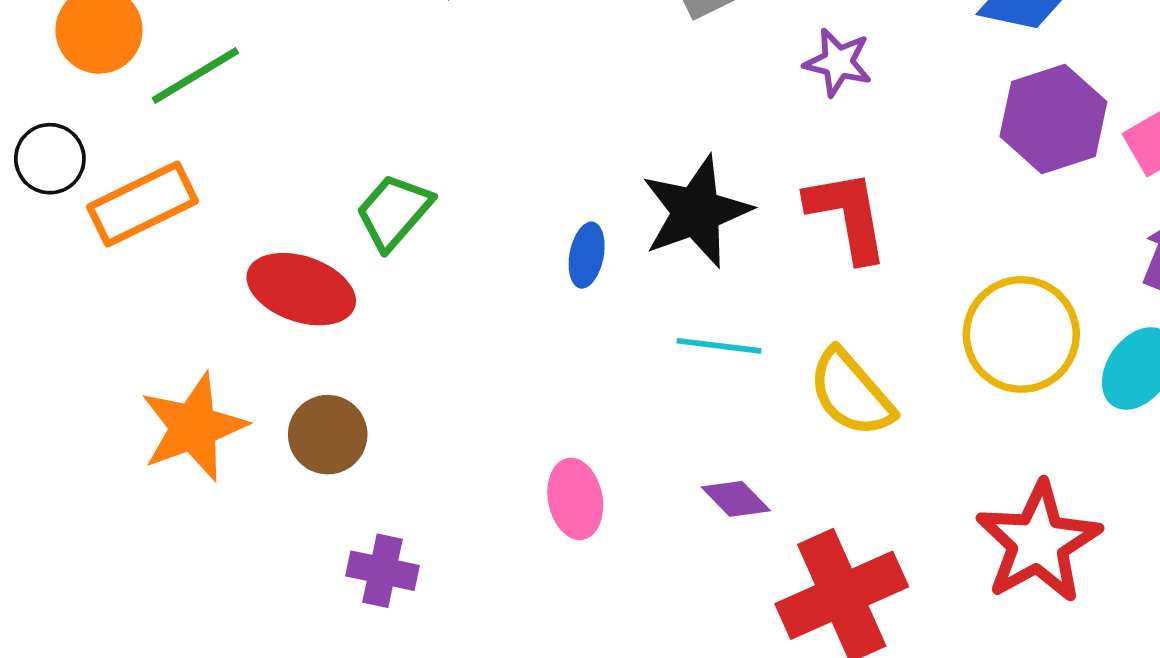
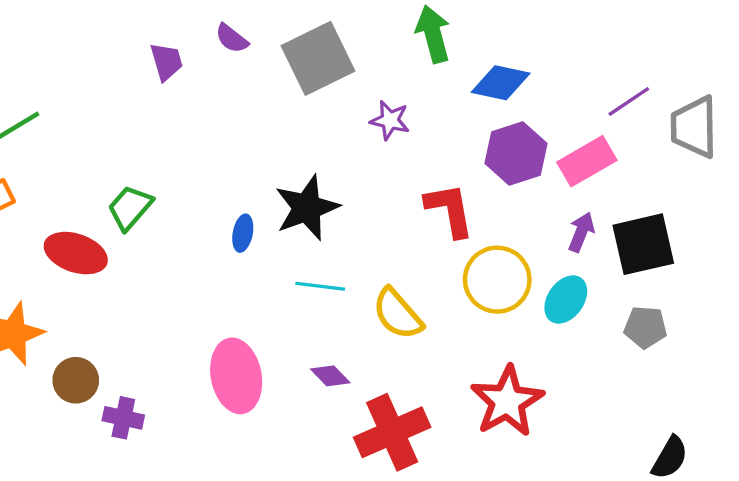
red L-shape: (847, 215) -> (450, 210), moved
brown circle: (328, 435) -> (76, 380), moved
pink ellipse: (575, 499) -> (236, 376), size x1.6

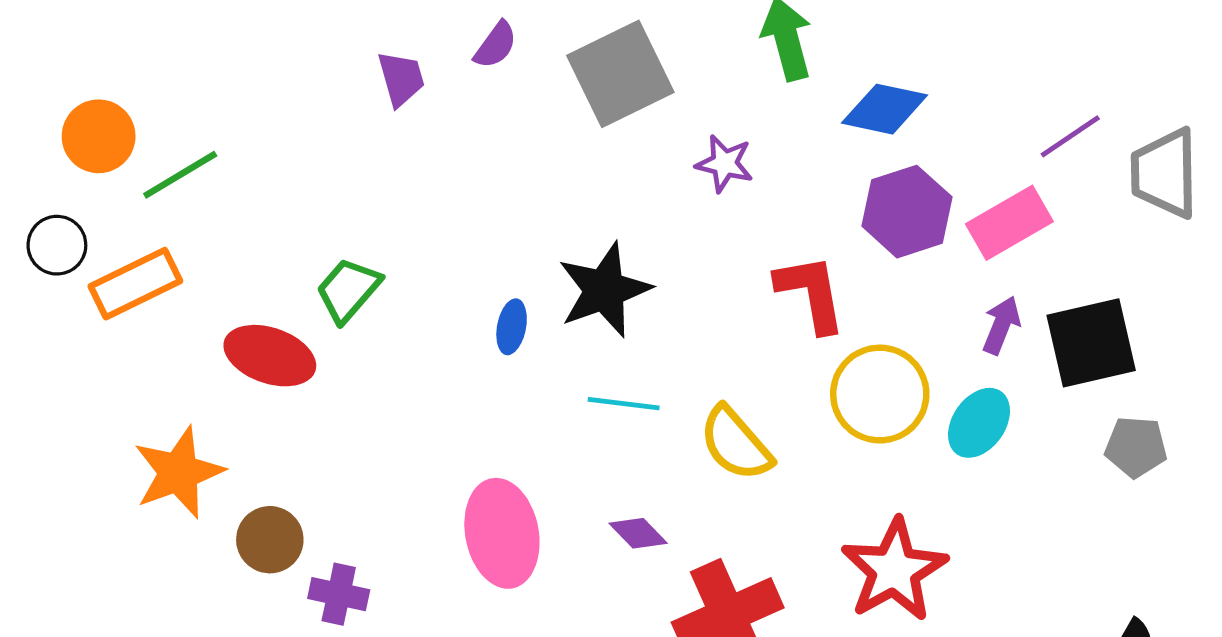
purple semicircle: (232, 38) -> (496, 45), turned -92
gray pentagon: (645, 327) -> (1136, 447), moved

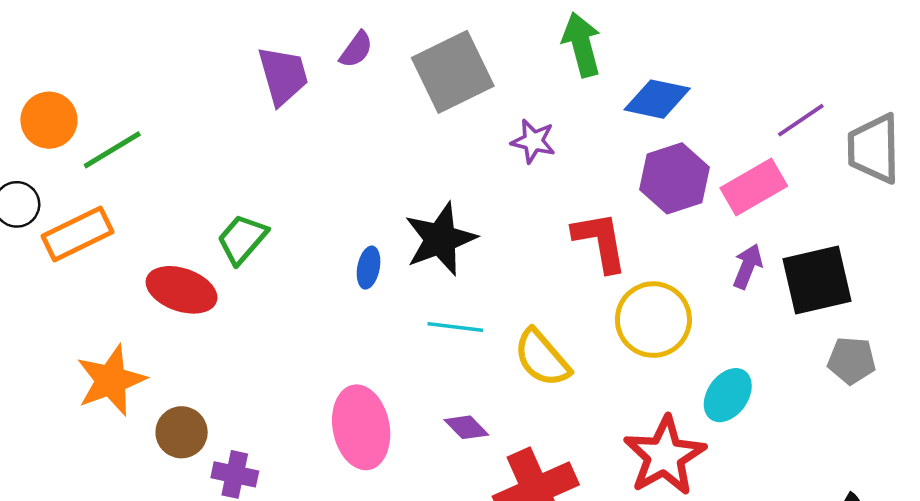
purple trapezoid: (401, 79) -> (283, 76), size x1.4
cyan ellipse: (979, 423) -> (728, 395), moved

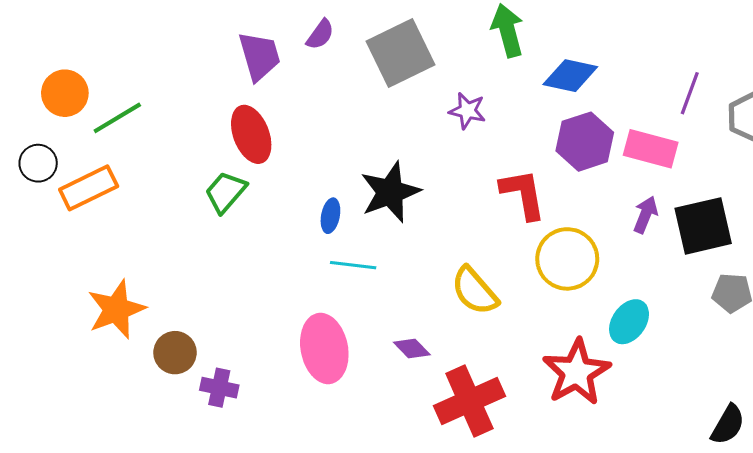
purple line: (801, 120) -> (690, 93), turned -36
pink rectangle: (754, 187) -> (651, 149), turned 45
red ellipse: (182, 290) -> (251, 134), moved, turned 50
cyan line: (455, 327) -> (353, 265), moved

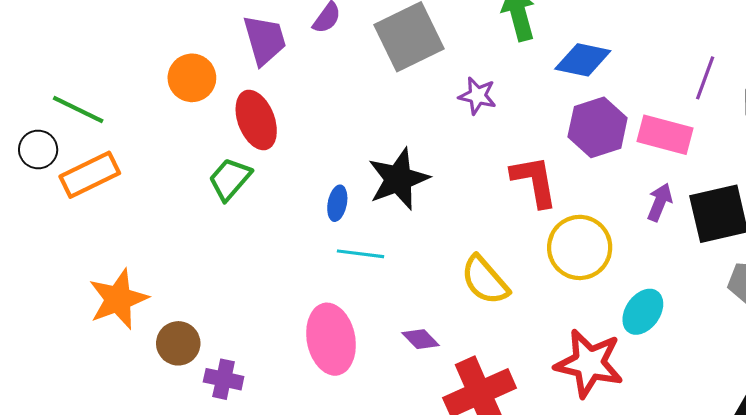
orange circle: (65, 93) -> (192, 78), moved
green line: (117, 118) -> (78, 109), moved, turned 57
red star: (577, 372) -> (589, 363), turned -30

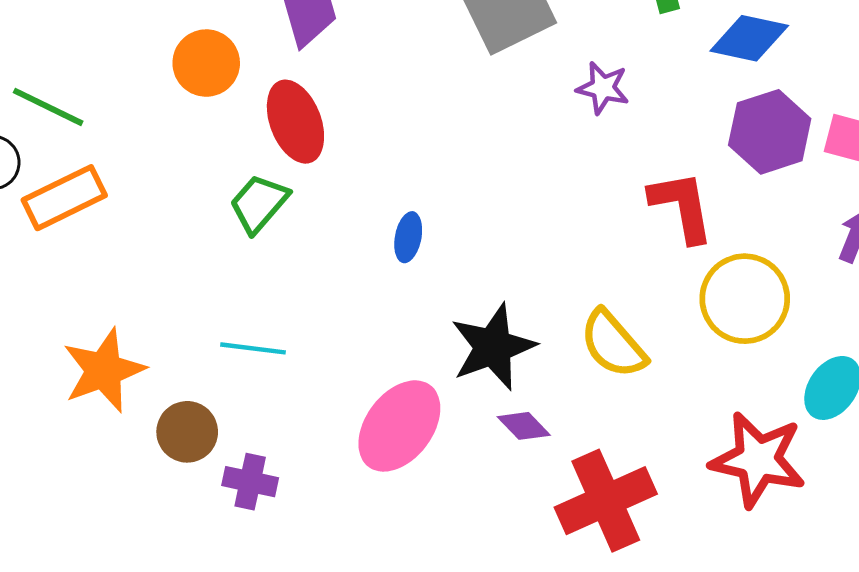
black star: (398, 179) -> (493, 347), moved
cyan line: (360, 254) -> (253, 348), moved
pink ellipse: (331, 339) -> (399, 426), turned 48

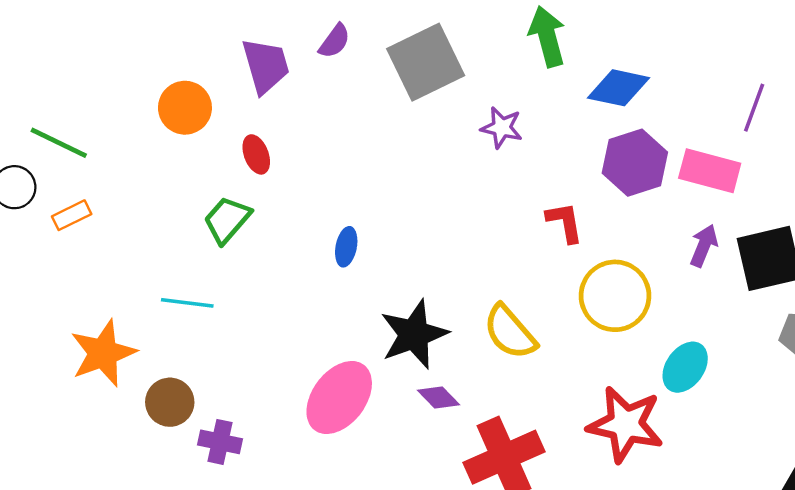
red ellipse: (295, 122) -> (256, 154), size x0.6
orange rectangle: (64, 198) -> (72, 215), size x0.6
red L-shape: (682, 206) -> (565, 222), size x0.7
cyan line: (253, 348) -> (187, 303), moved

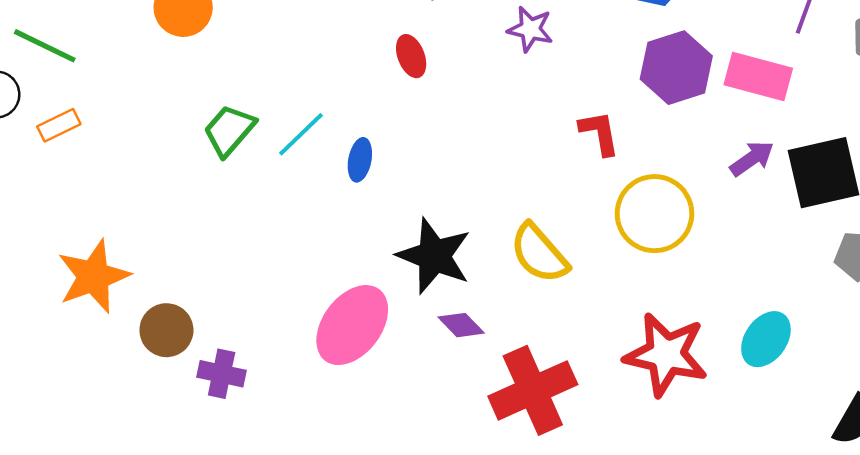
red ellipse: (256, 154) -> (411, 56), moved
purple arrow: (704, 246) -> (752, 159), turned 33
cyan line: (187, 303) -> (301, 134), moved, turned -51
black star: (414, 334) -> (434, 256), turned -30
cyan ellipse: (685, 367) -> (766, 339), moved

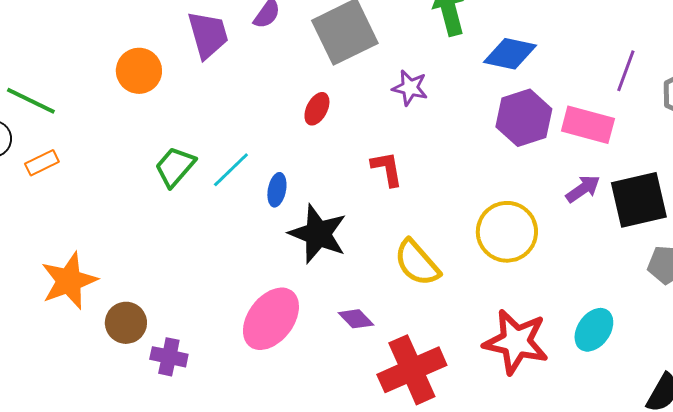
red ellipse: (411, 56) -> (317, 109), turned 48
red L-shape: (599, 133) -> (387, 169), moved
black star: (434, 256) -> (318, 234), moved

